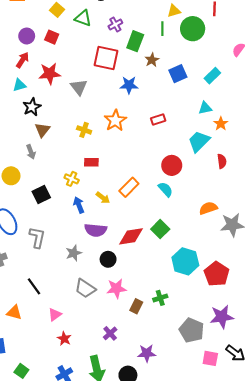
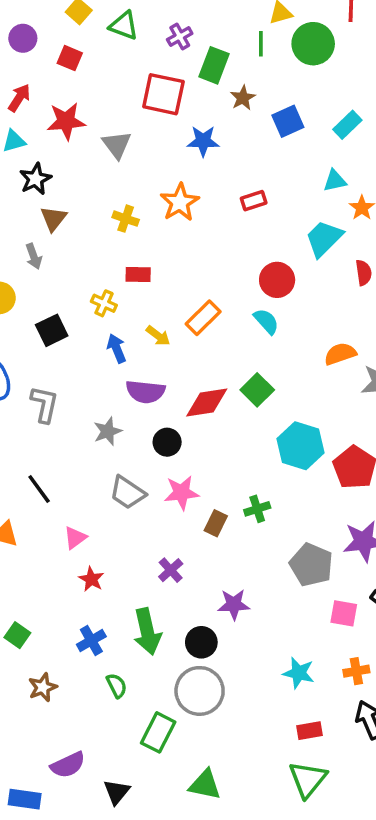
purple circle: (27, 36) -> (23, 38), moved

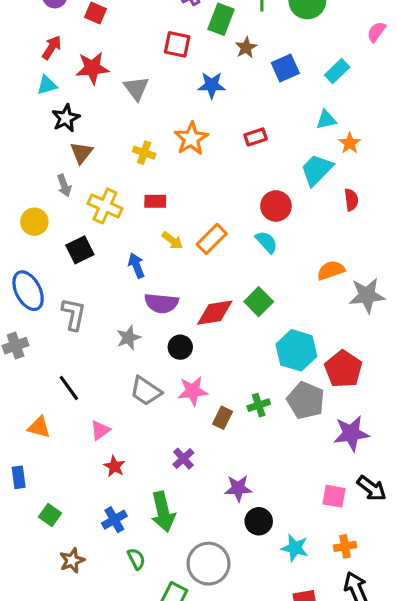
red square: (163, 94) -> (177, 44), size x0.7
yellow cross: (104, 303) -> (105, 206), moved, size x1.5
yellow arrow: (158, 336) -> (172, 240), moved
gray pentagon: (311, 565) -> (306, 400), moved
black circle: (201, 642) -> (259, 521), moved

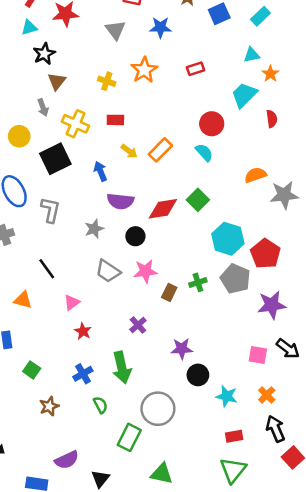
gray triangle: (136, 88) -> (115, 30), moved
black square: (80, 250) -> (55, 159), size x1.4
orange cross: (345, 546) -> (267, 395), turned -35

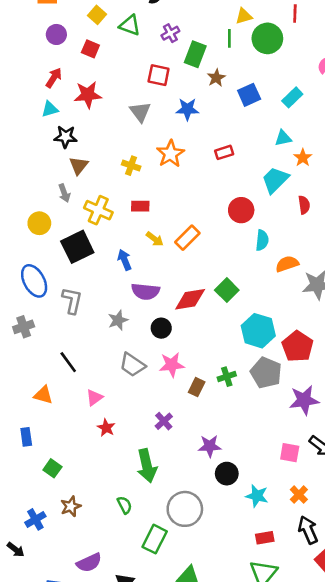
black star: (44, 54) -> (66, 137), turned 30
cyan semicircle: (204, 152) -> (262, 240), moved, turned 48
blue cross: (83, 374) -> (35, 519), moved

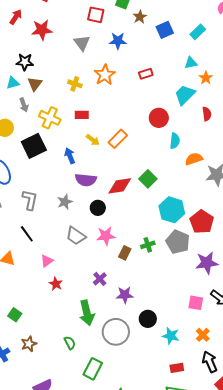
cyan triangle: (50, 109) -> (13, 83), moved
gray L-shape: (72, 301) -> (30, 200), moved
purple star: (210, 446) -> (125, 295), moved
gray circle: (185, 509) -> (116, 332), moved

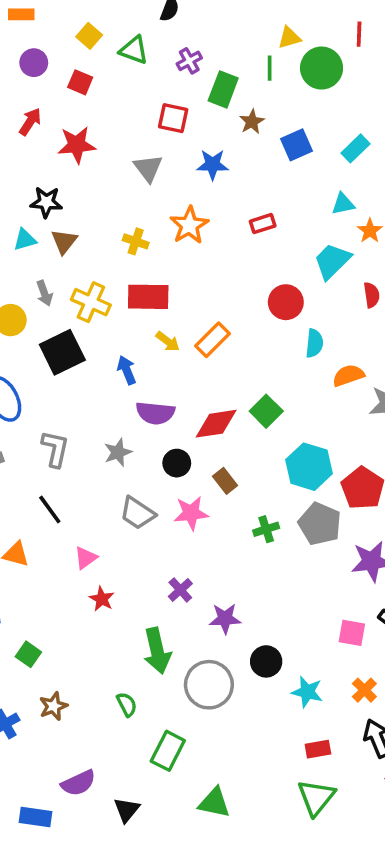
gray arrow: (24, 105) -> (44, 293), moved
red rectangle: (82, 115) -> (148, 297), size x1.6
brown rectangle: (125, 253) -> (225, 481), moved, turned -64

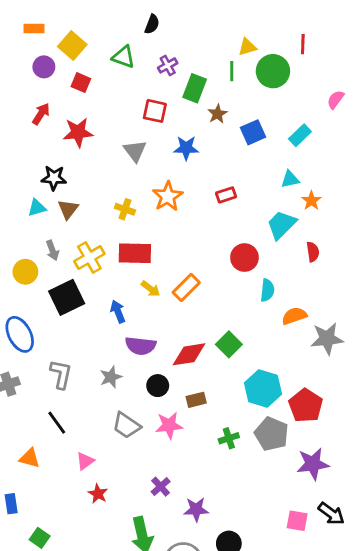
yellow square: (89, 36) -> (72, 46), moved, size x1.4
yellow cross: (91, 302) -> (89, 258), turned 36
brown rectangle: (225, 481) -> (196, 400), turned -66

